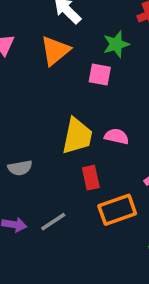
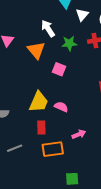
green star: (116, 44) -> (69, 43), moved
orange triangle: (55, 51) -> (36, 50), turned -42

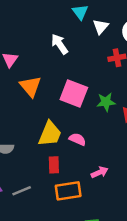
green star: (69, 43) -> (106, 102), moved
orange triangle: (36, 50) -> (30, 86), moved
pink square: (59, 69) -> (74, 94), size x1.6

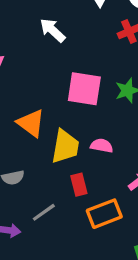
orange triangle: (30, 86) -> (31, 123), moved
gray line: (22, 191) -> (44, 212), moved

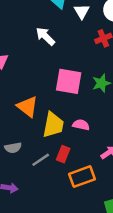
red rectangle: (79, 185) -> (63, 154), turned 35
gray line: (44, 212) -> (41, 160), moved

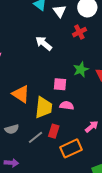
white arrow: (45, 36) -> (44, 43), moved
pink square: (69, 81) -> (60, 84), moved, size x0.6

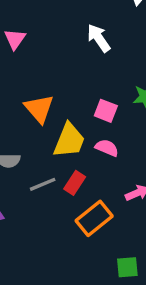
orange rectangle: (71, 148) -> (94, 218), turned -30

